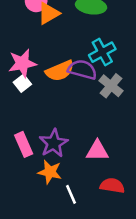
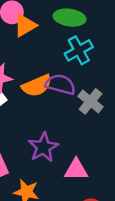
cyan cross: (102, 52) -> (79, 50), moved
purple star: (54, 143) -> (43, 147), moved

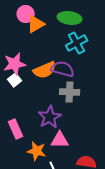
gray cross: (91, 101) -> (70, 92), moved, turned -36
pink triangle: (76, 170) -> (60, 140), moved

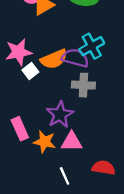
cyan cross: (77, 43) -> (92, 46), moved
white square: (15, 80) -> (30, 71), moved
orange star: (37, 151) -> (45, 142), moved

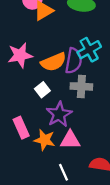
purple semicircle: (75, 58) -> (74, 61), turned 85
white square: (30, 71) -> (42, 90), moved

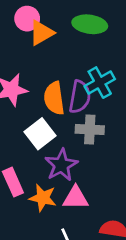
orange semicircle: (53, 62) -> (54, 98), turned 105
white square: (42, 90) -> (40, 134), size x1.5

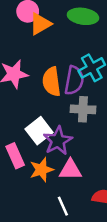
white square: (40, 134) -> (39, 131), moved
orange star: (43, 198) -> (41, 170), turned -30

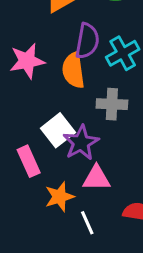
purple semicircle: (74, 80) -> (87, 41), moved
orange star: (41, 170) -> (59, 197), moved

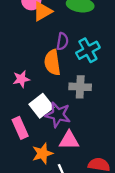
purple semicircle: (87, 41) -> (62, 41), size x0.7
pink star: (27, 61) -> (21, 79), moved, size x0.7
purple star: (81, 143) -> (58, 115), turned -30

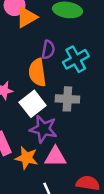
white square: (41, 106) -> (33, 104), moved
orange star: (42, 153) -> (27, 158), moved, turned 30

